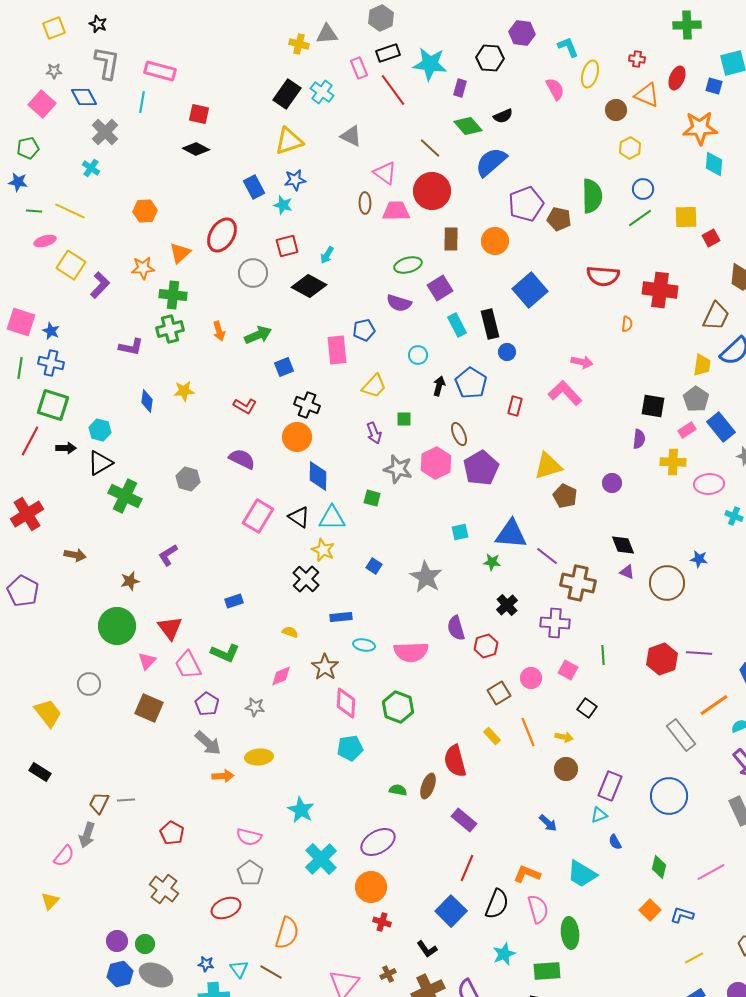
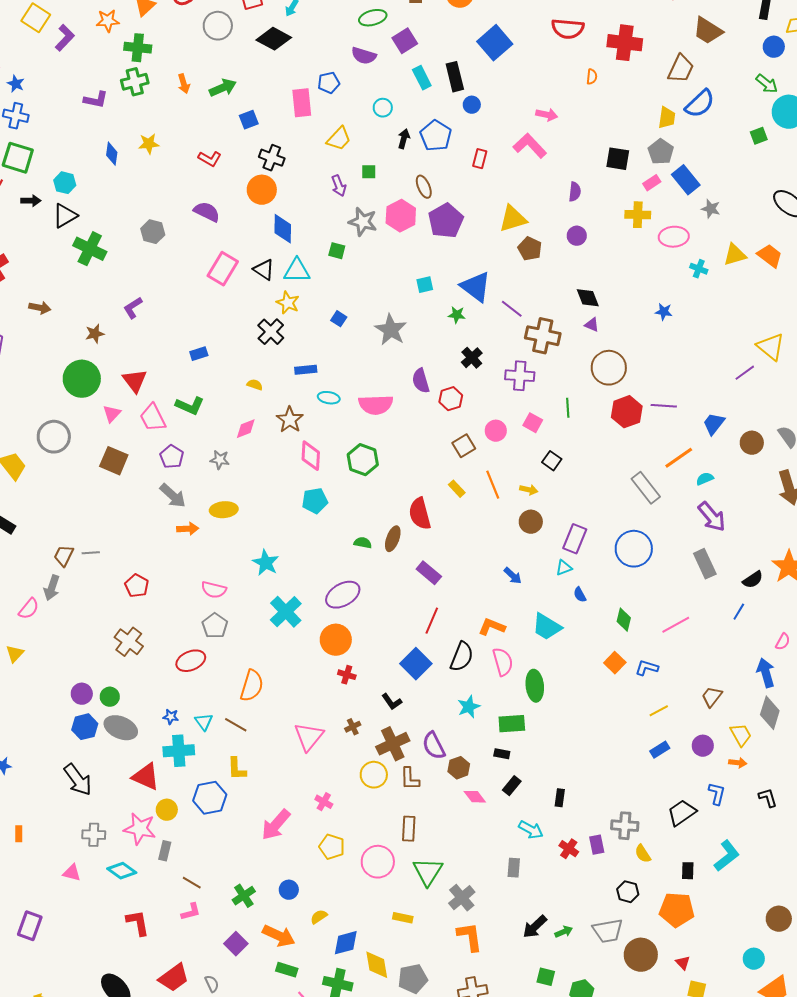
purple semicircle: (639, 439) -> (575, 192), moved
blue triangle: (511, 534) -> (476, 287), turned 32
brown circle: (667, 583) -> (609, 368), moved
gray circle: (89, 684) -> (54, 437), size x1.4

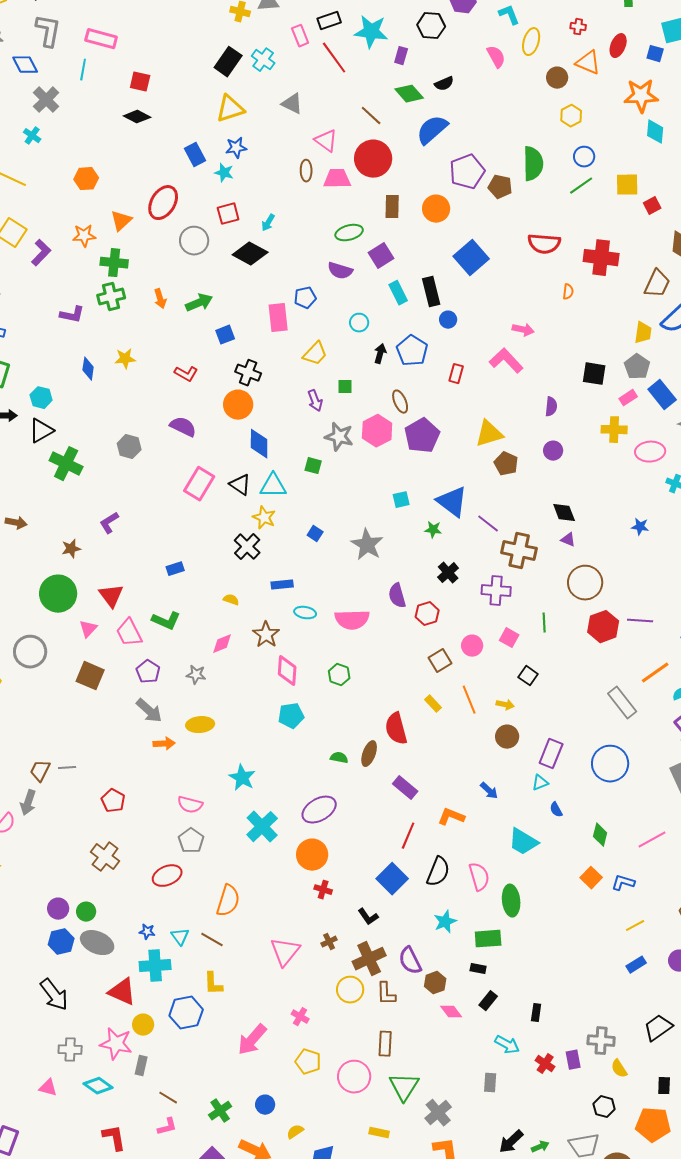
green hexagon: (363, 460) -> (339, 675), size x0.7
orange L-shape: (492, 627) -> (451, 817), moved

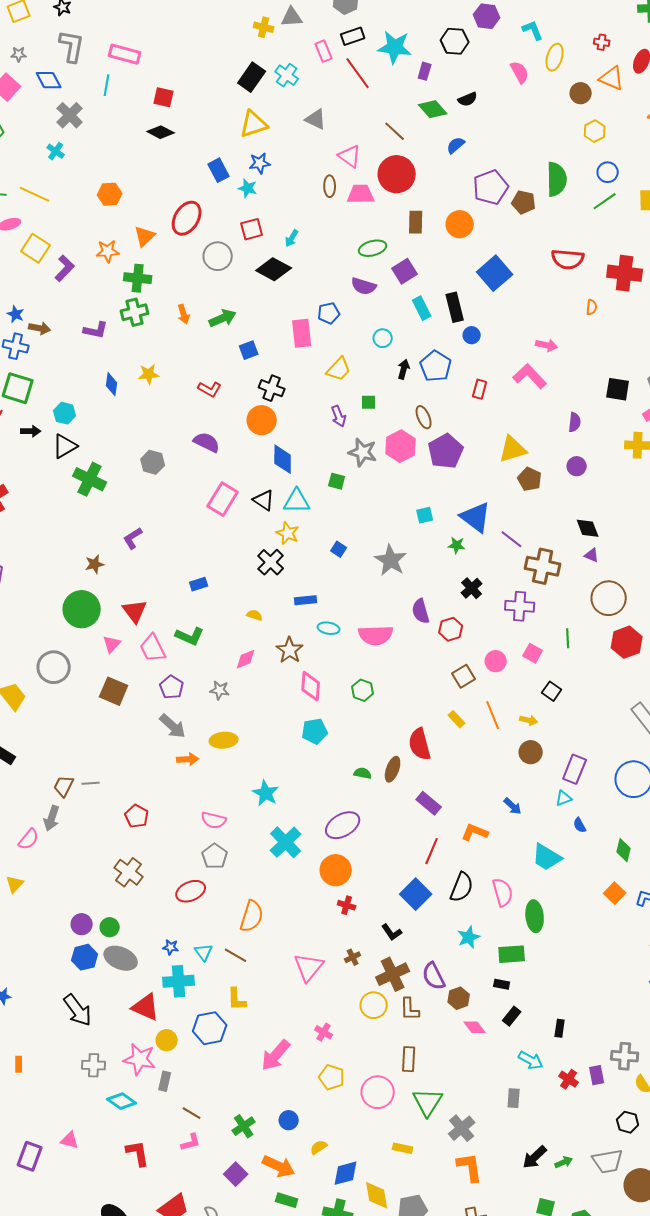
blue semicircle: (432, 130) -> (456, 145), size x0.6
brown arrow: (16, 523) -> (40, 328), moved
pink triangle: (48, 1088) -> (70, 1140), moved

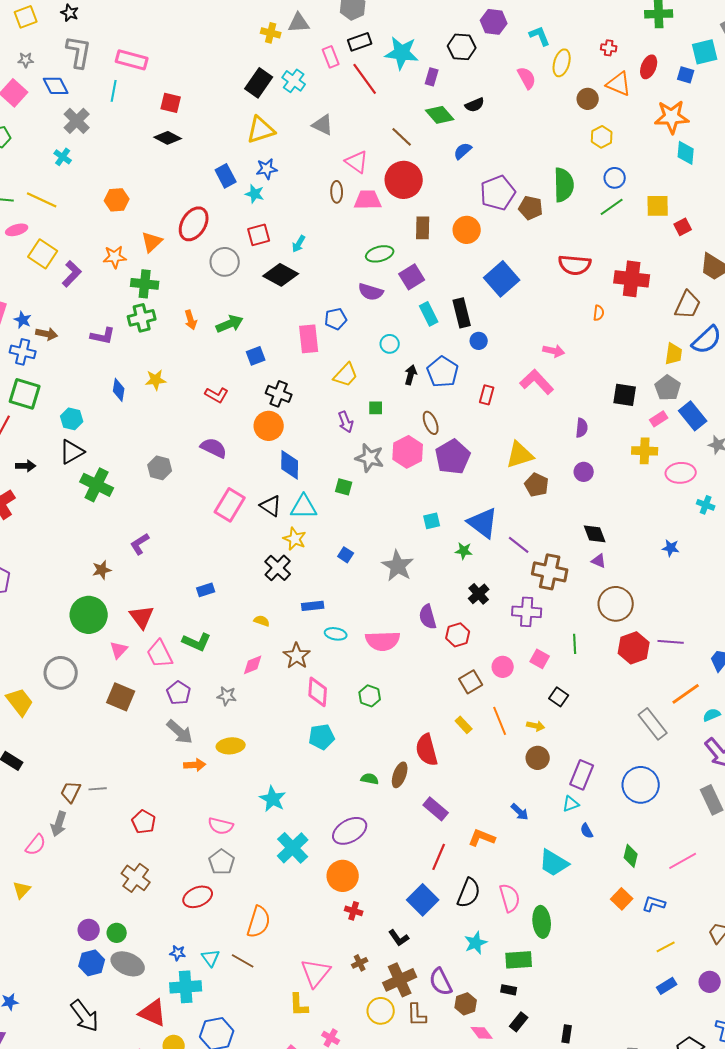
black arrow: (31, 431) -> (26, 466), moved
yellow L-shape: (237, 999) -> (299, 1005), moved

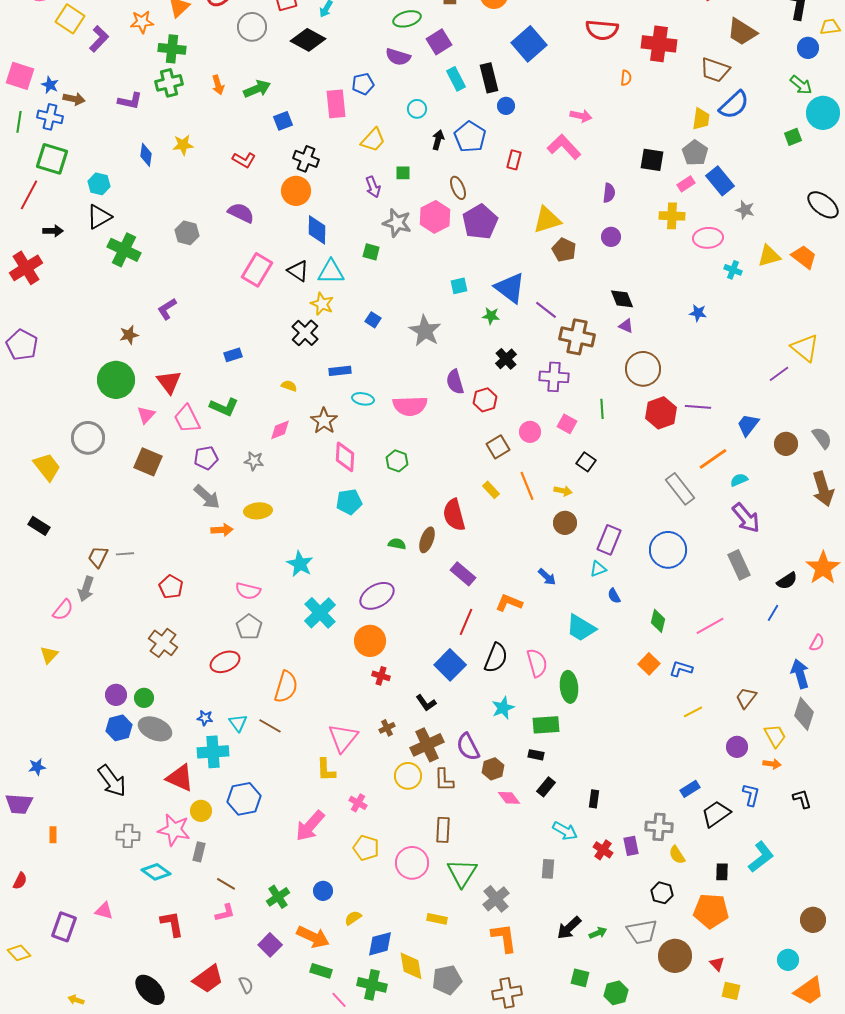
brown trapezoid: (688, 305) -> (715, 70), turned 84
purple pentagon: (179, 693) -> (206, 458), turned 30
blue rectangle: (667, 986) -> (690, 789), moved

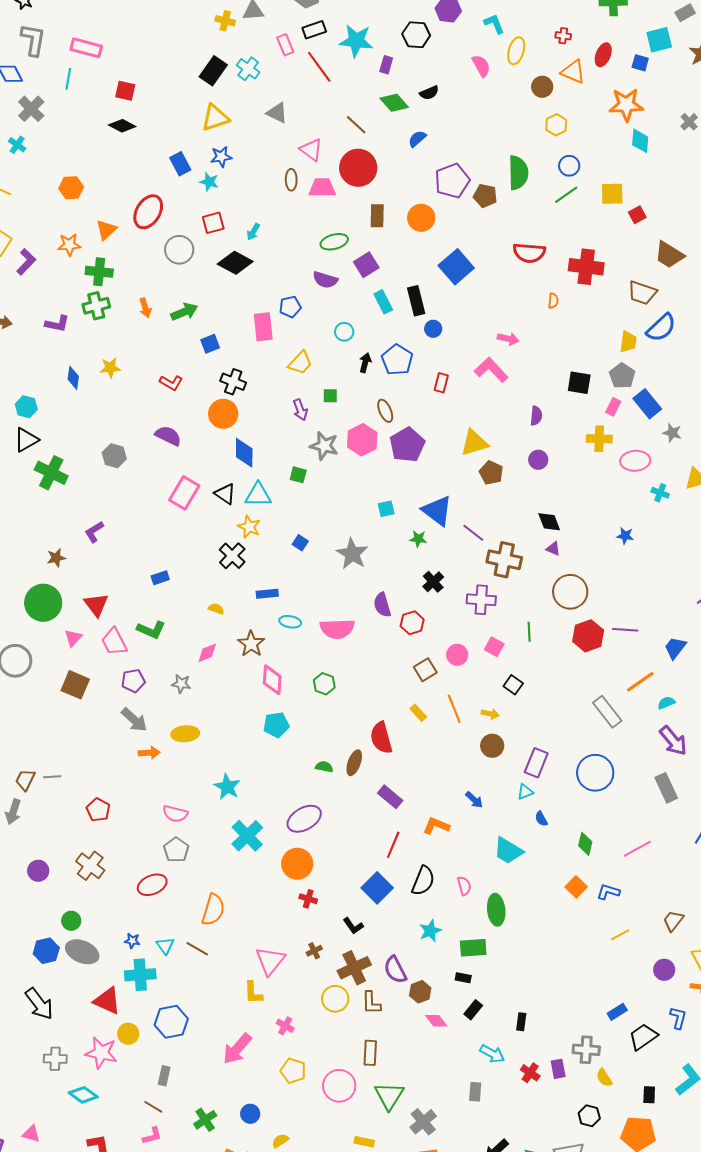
pink rectangle: (686, 184) -> (613, 407), turned -30
pink semicircle: (537, 663) -> (464, 886), size x0.7
purple circle: (116, 695) -> (38, 871), moved
gray rectangle: (199, 852) -> (164, 1076), moved

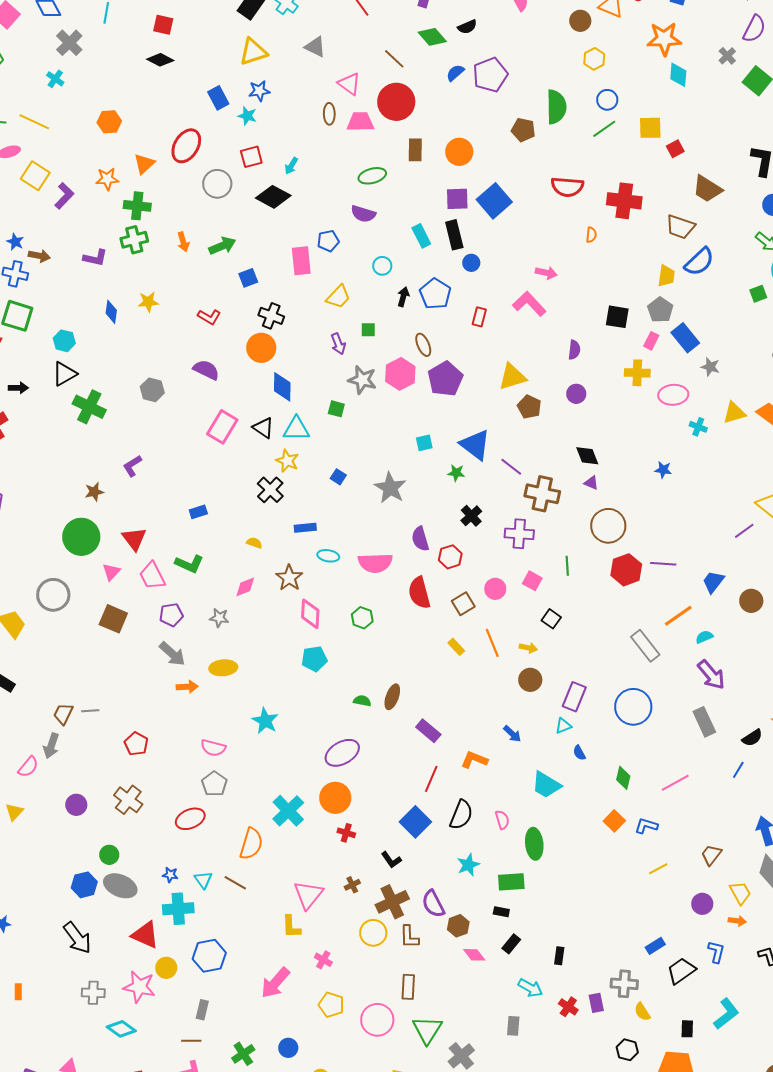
purple pentagon: (452, 181) -> (490, 75), moved
purple square: (366, 265) -> (457, 199), moved, turned 30
red semicircle: (381, 738) -> (419, 593), moved
cyan cross: (247, 836) -> (288, 811), moved
brown line: (153, 1107) -> (191, 1041), turned -30

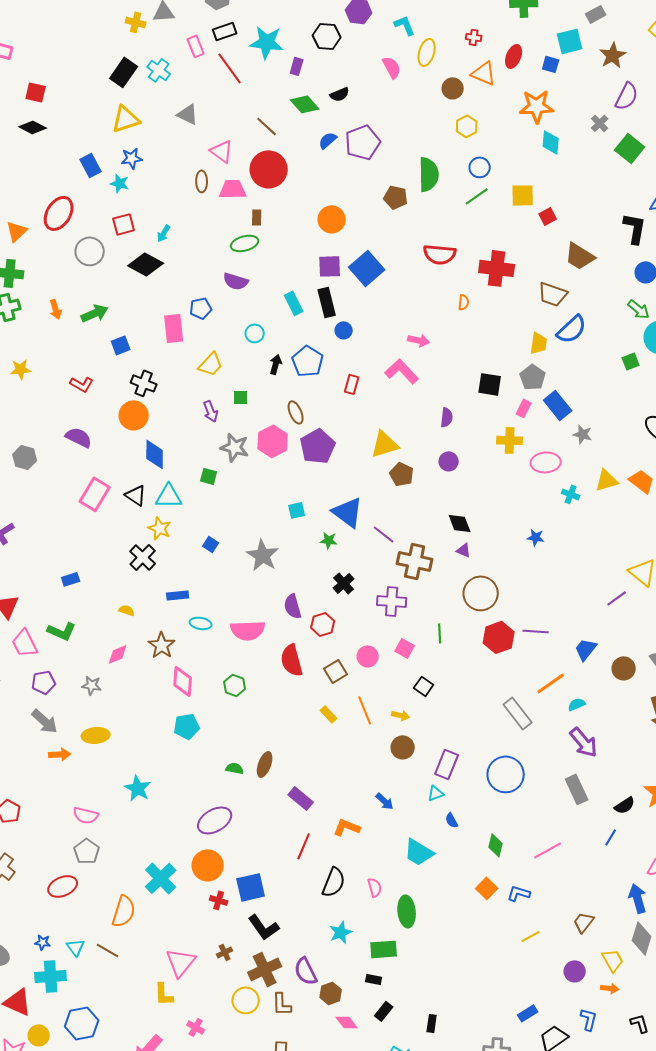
brown rectangle: (415, 150) -> (257, 217), moved, size x0.7
blue square: (415, 822) -> (251, 887), moved, turned 32
black L-shape: (391, 860) -> (264, 927), size x1.5

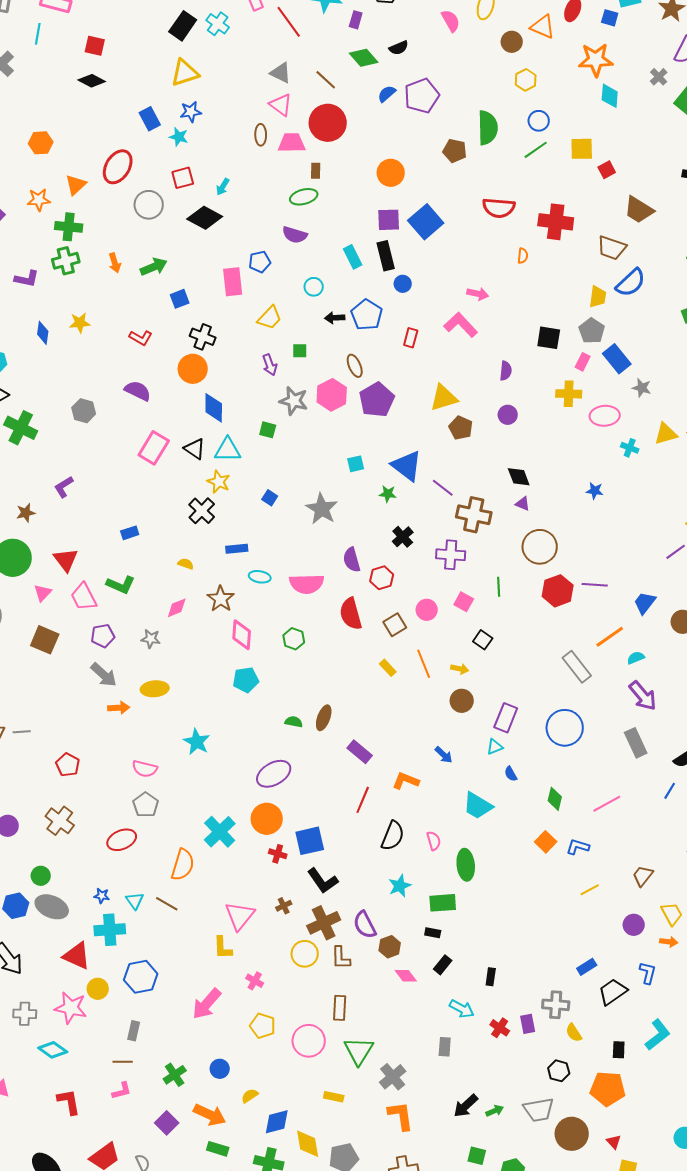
gray triangle: (188, 114) -> (281, 73), moved
black arrow: (276, 364) -> (335, 318), turned -108

